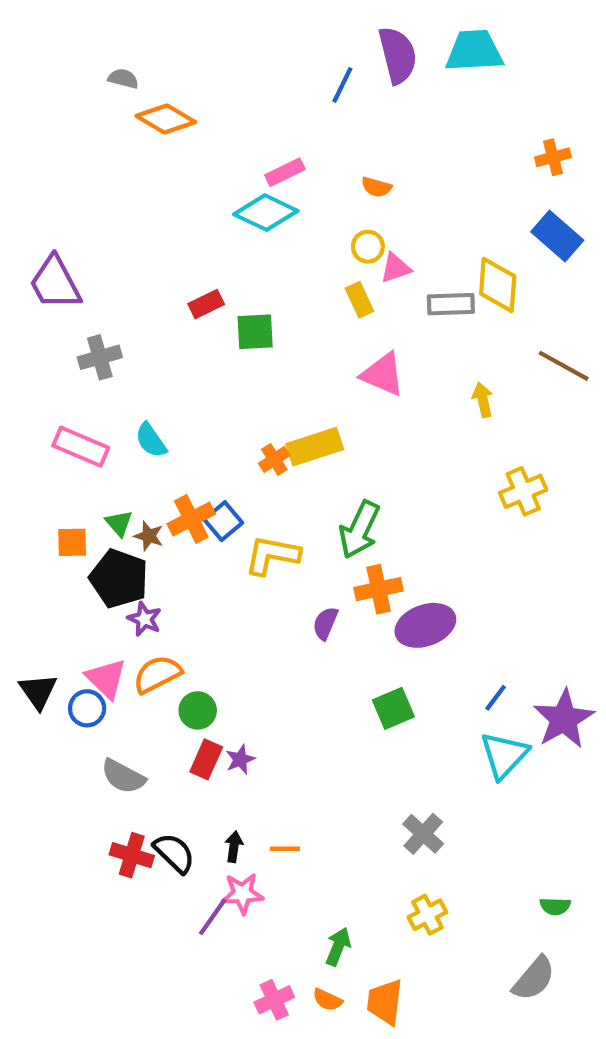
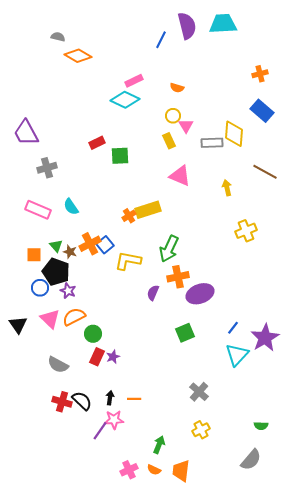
pink triangle: (396, 268) -> (186, 126), turned -42
blue circle: (87, 708) -> (40, 288), moved

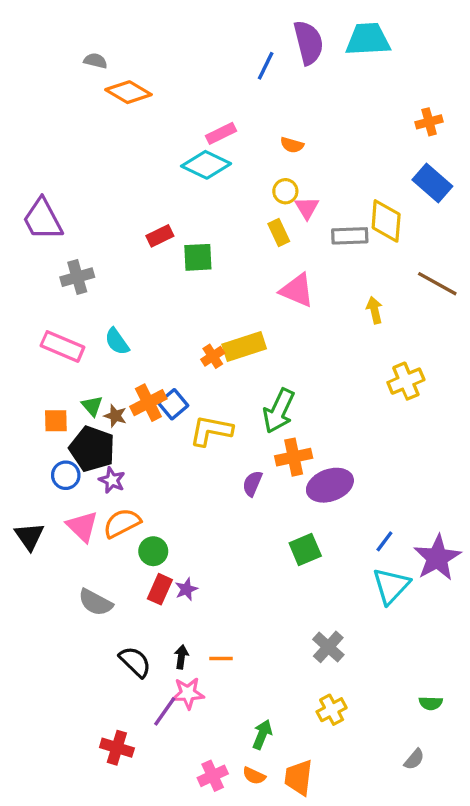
red cross: (62, 402) -> (117, 748), moved
gray semicircle: (251, 460) -> (414, 759), size x0.6

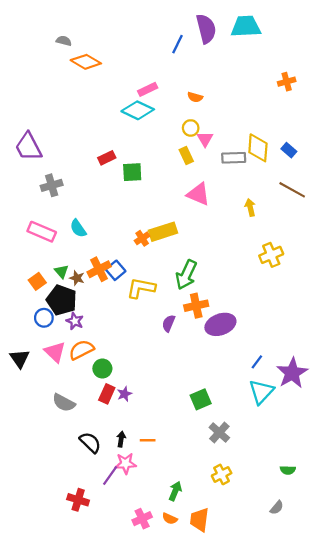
blue rectangle: (432, 183) -> (289, 150), moved, size x0.6
orange square: (56, 421) -> (37, 281), turned -35
green square: (305, 550) -> (201, 399), moved

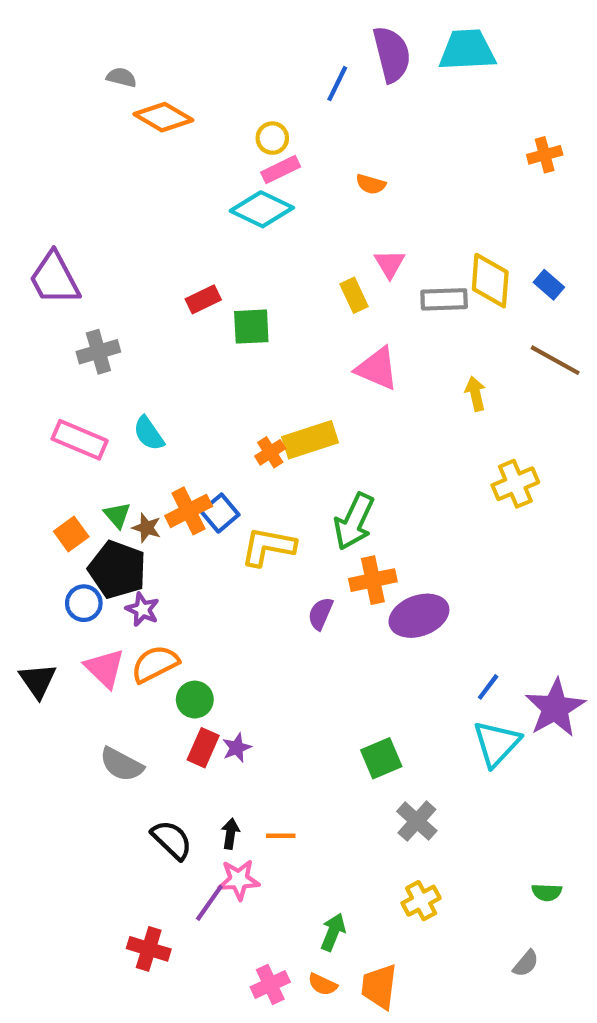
yellow circle: (191, 128) -> (272, 138), moved

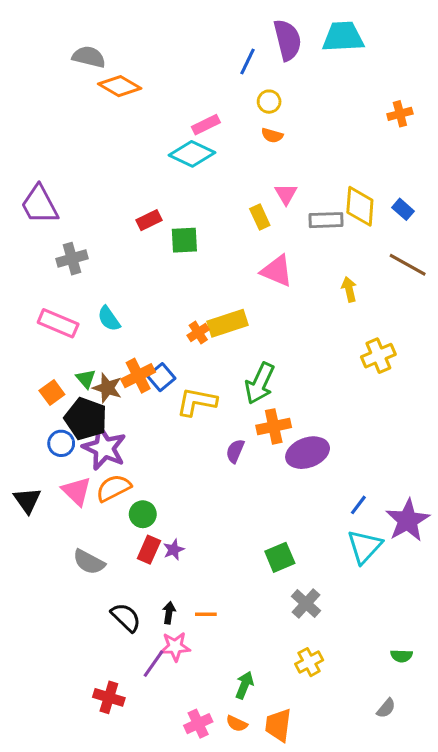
gray semicircle: (121, 77) -> (89, 57), size x1.5
yellow circle: (272, 138) -> (269, 102), moved
brown star: (147, 528) -> (107, 388), size x1.4
purple star: (142, 609) -> (104, 448), size x1.8

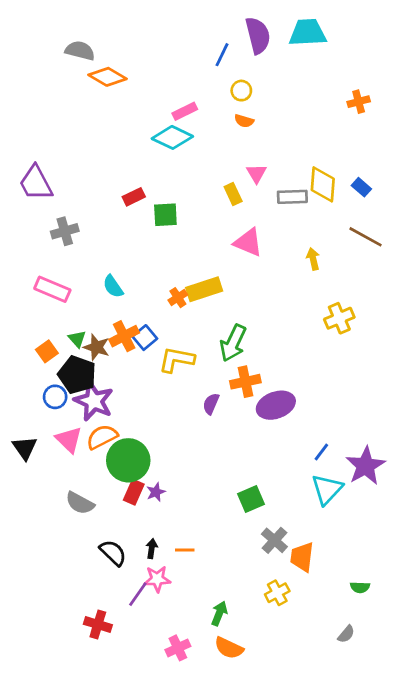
cyan semicircle: (109, 319) -> (113, 286), moved
green circle: (143, 514) -> (128, 460), size x1.8
orange semicircle: (237, 724) -> (229, 648), moved, size x1.5
orange trapezoid: (278, 725) -> (302, 557), moved

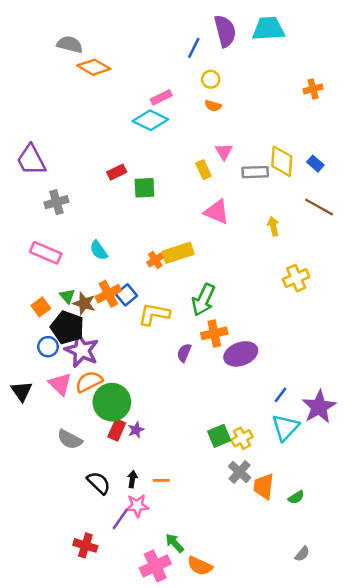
green semicircle: (360, 587) -> (296, 497), moved, turned -35
yellow cross: (277, 593) -> (242, 438), moved
green arrow: (219, 613) -> (175, 543), moved, turned -65
pink cross: (178, 648) -> (155, 566), size x1.4

